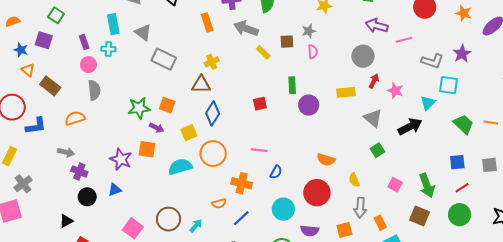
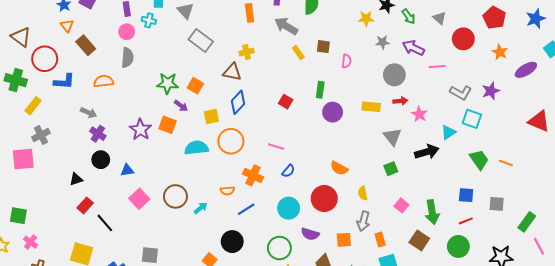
gray star: (309, 31) -> (383, 42), moved
red arrow: (374, 81) -> (400, 101), turned 48
red square: (260, 104) -> (286, 102), turned 32
blue triangle: (115, 190) -> (127, 170), moved

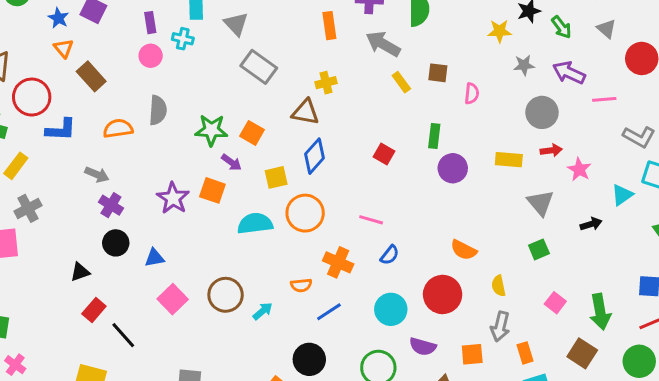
gray semicircle: (127, 58) -> (158, 110), moved
black arrow: (427, 152) -> (591, 224), size x0.6

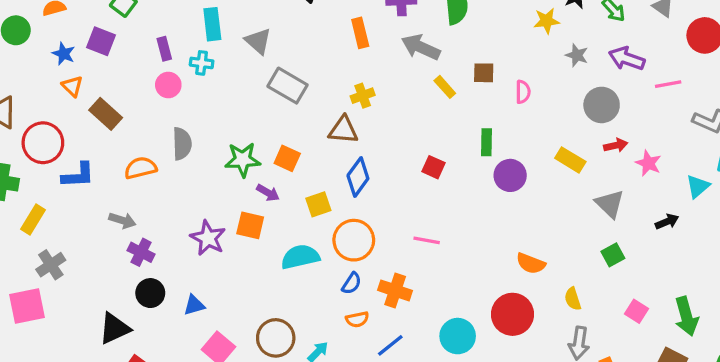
gray star: (524, 65) -> (577, 55), turned 30
yellow rectangle: (509, 160) -> (570, 160), turned 32
blue semicircle: (390, 255) -> (352, 283), moved
black triangle: (80, 272) -> (115, 328), size x1.5

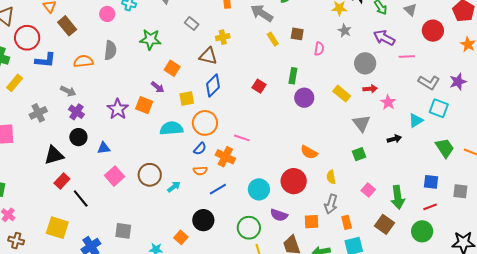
gray star: (577, 55) -> (345, 31), moved
gray rectangle: (287, 86) -> (192, 24), moved, size x0.6
green star: (243, 160) -> (150, 39), moved
pink line: (427, 240) -> (242, 138), moved
gray cross: (51, 265) -> (38, 113), moved

